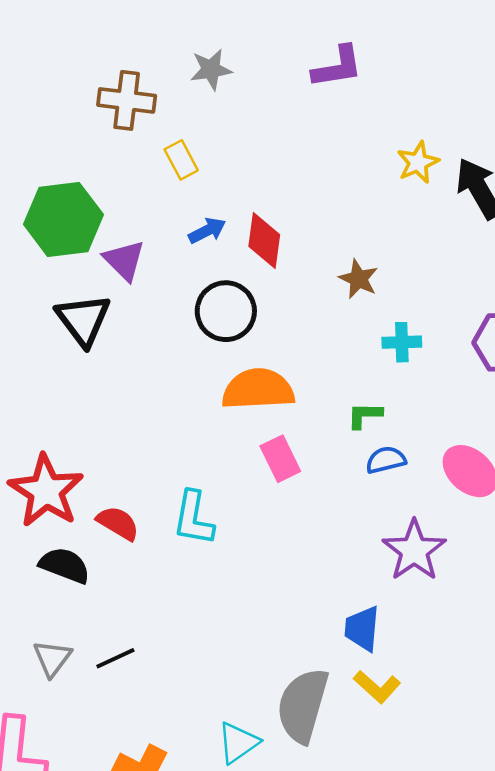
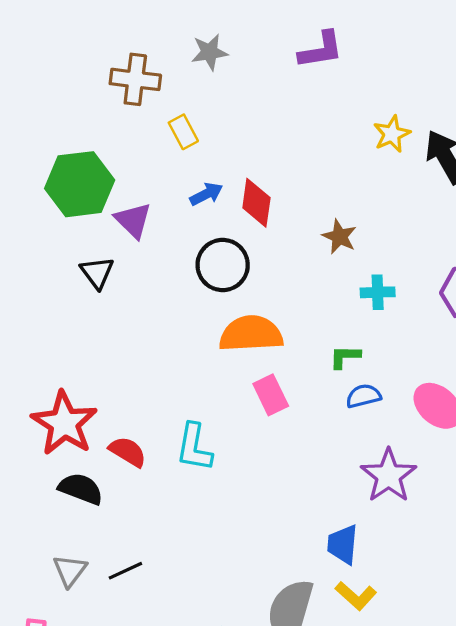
black triangle: (83, 320) -> (97, 273), size x0.7

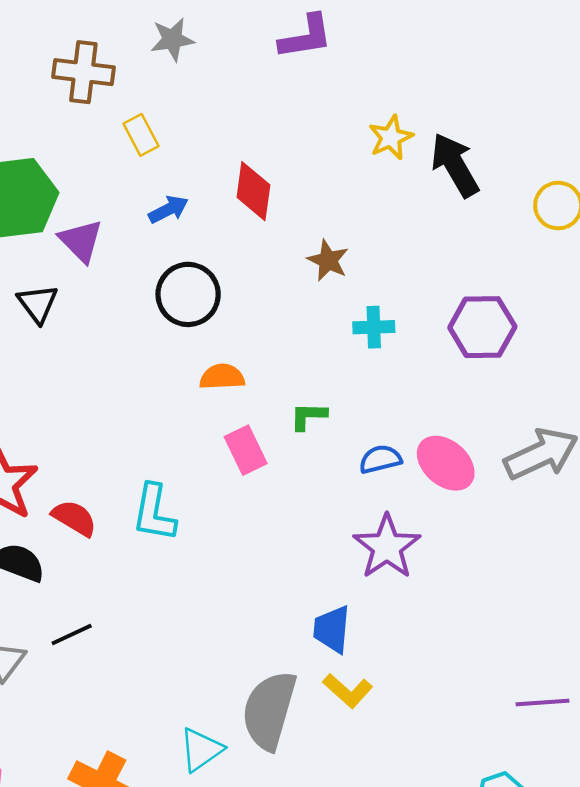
red diamond: (256, 203) -> (253, 191), moved
orange semicircle: (251, 334) -> (222, 377), size x0.6
green L-shape: (345, 357) -> (308, 416), moved
blue semicircle: (363, 396) -> (380, 459), moved
black line: (125, 571) -> (72, 634), moved

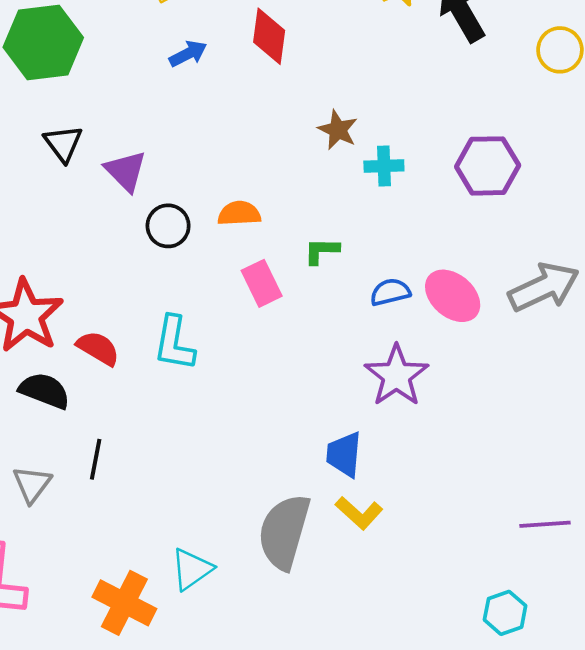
purple triangle: (81, 241) -> (126, 171), moved
brown star: (328, 260) -> (338, 130), moved
black circle: (188, 294) -> (168, 226), moved, size x0.7
black line: (72, 634) -> (96, 459), turned -54
cyan triangle: (201, 750) -> (192, 569), moved

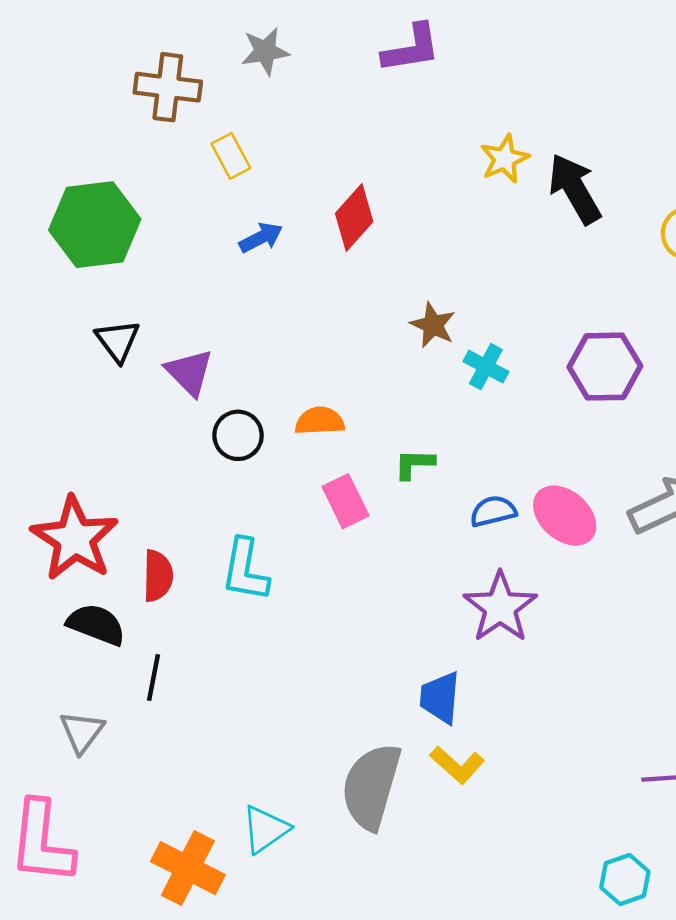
red diamond: (269, 36) -> (354, 218), turned 34
cyan cross: (384, 166) -> (486, 367), turned 30
red semicircle: (98, 348) -> (158, 576), turned 60
black line: (96, 459) -> (153, 677), moved

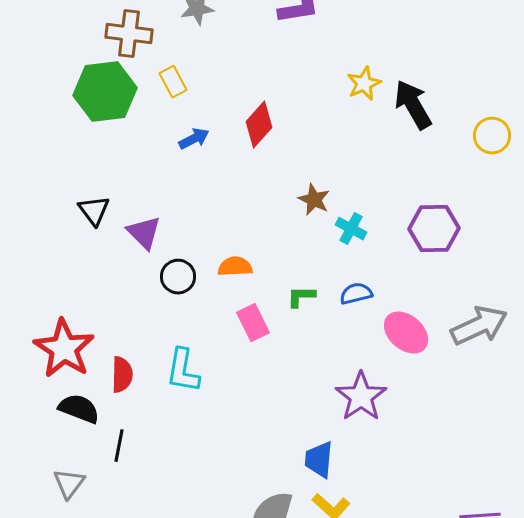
green hexagon: (95, 225) -> (105, 92), moved
blue semicircle: (493, 511) -> (356, 294), moved

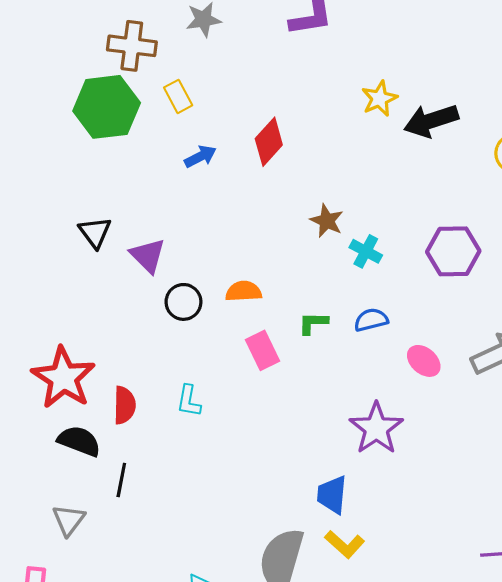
black arrow: (413, 105) -> (431, 121), turned -78
pink ellipse: (406, 333) -> (424, 361), size x0.7
cyan L-shape: (183, 371) -> (189, 401), size x0.7

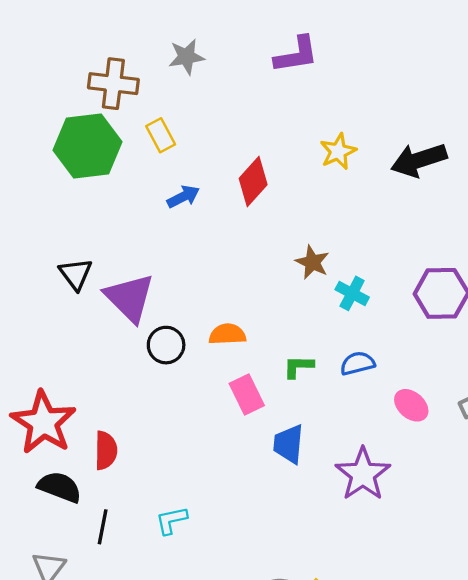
yellow star: (379, 99) -> (338, 151), moved
purple triangle: (148, 256) -> (129, 298), size x1.4
cyan L-shape: (189, 401) -> (171, 520), moved, turned 68
blue trapezoid: (332, 495) -> (289, 444), moved

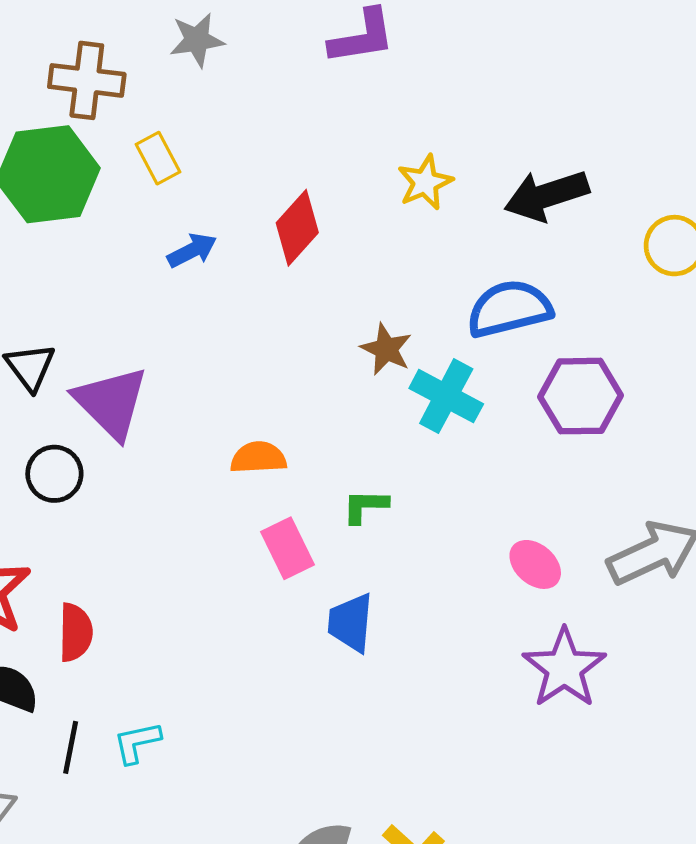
cyan cross: (352, 293) -> (446, 396), size x1.4
black circle: (166, 345) -> (54, 474), moved
blue semicircle: (357, 363) -> (509, 309), moved, size x1.6
purple star: (363, 474) -> (564, 668), moved
cyan L-shape: (171, 520) -> (137, 742), moved

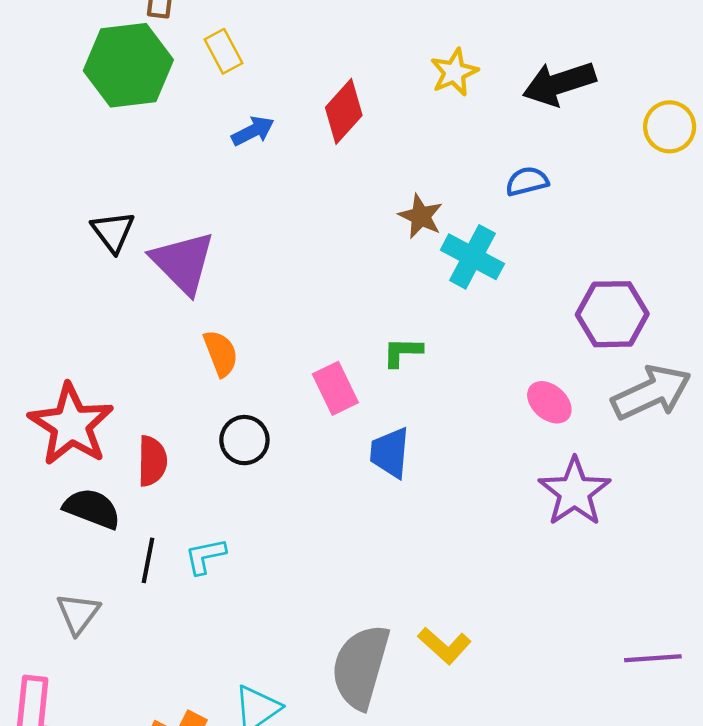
blue semicircle: (509, 309) -> (527, 181), size x0.6
purple hexagon: (581, 396) -> (612, 314), moved
orange semicircle: (258, 458) -> (221, 353), moved, turned 72
black circle: (54, 474) -> (244, 440), moved

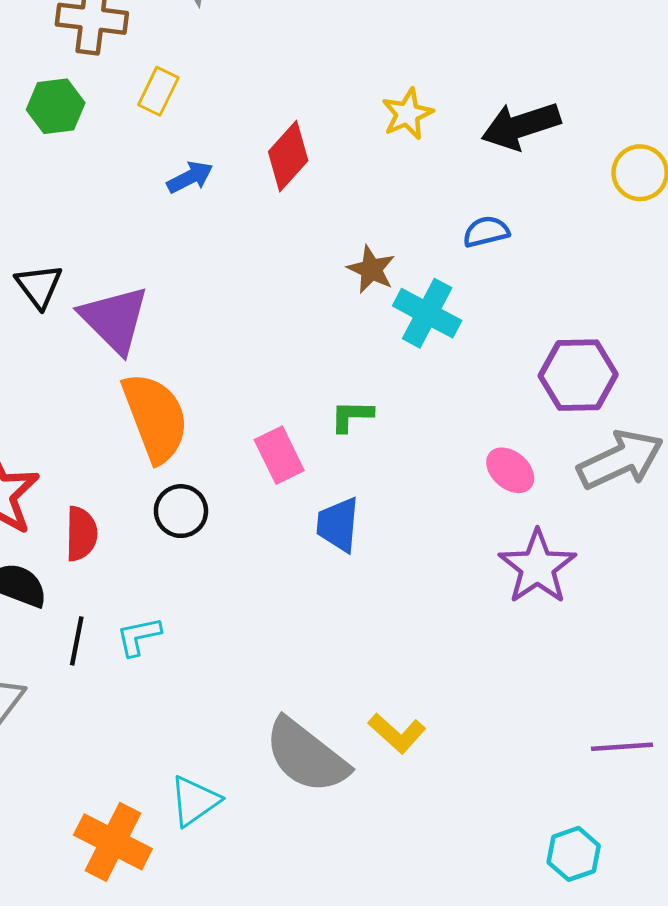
yellow rectangle: (223, 51) -> (158, 91), turned 54
green hexagon: (128, 65) -> (56, 106), size x0.6
orange semicircle: (221, 353) -> (155, 417), size x1.8
gray semicircle: (361, 667) -> (306, 756), turned -68

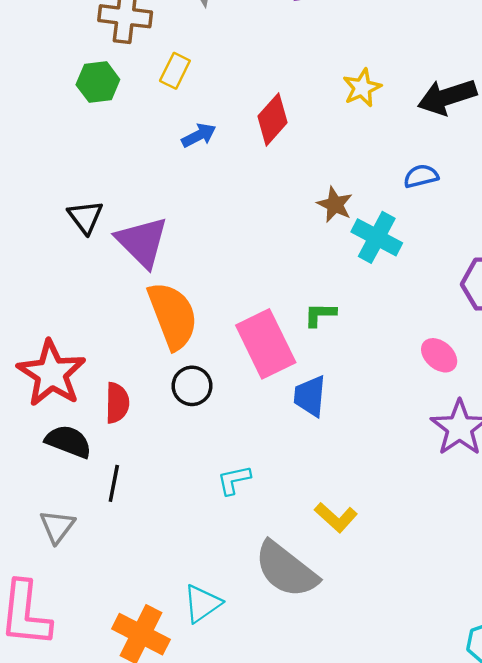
pink rectangle: (279, 455) -> (266, 344), size x1.6
cyan L-shape: (139, 636) -> (234, 480), moved
yellow L-shape: (397, 733) -> (336, 517), moved

